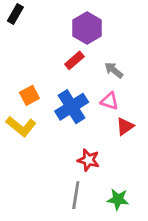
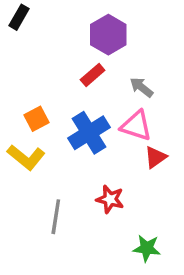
pink triangle: (110, 101) -> (136, 126), size x1.4
gray line: (76, 195) -> (56, 217), moved

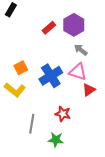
purple hexagon: (108, 35) -> (74, 25), moved
red rectangle: (93, 75) -> (49, 28), moved
green star: (147, 248) -> (56, 140), moved

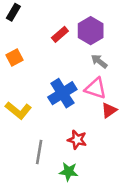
orange square: (21, 68) -> (15, 58), moved

